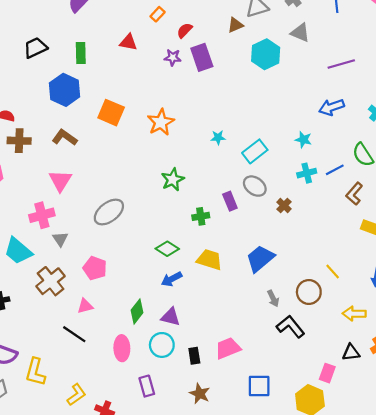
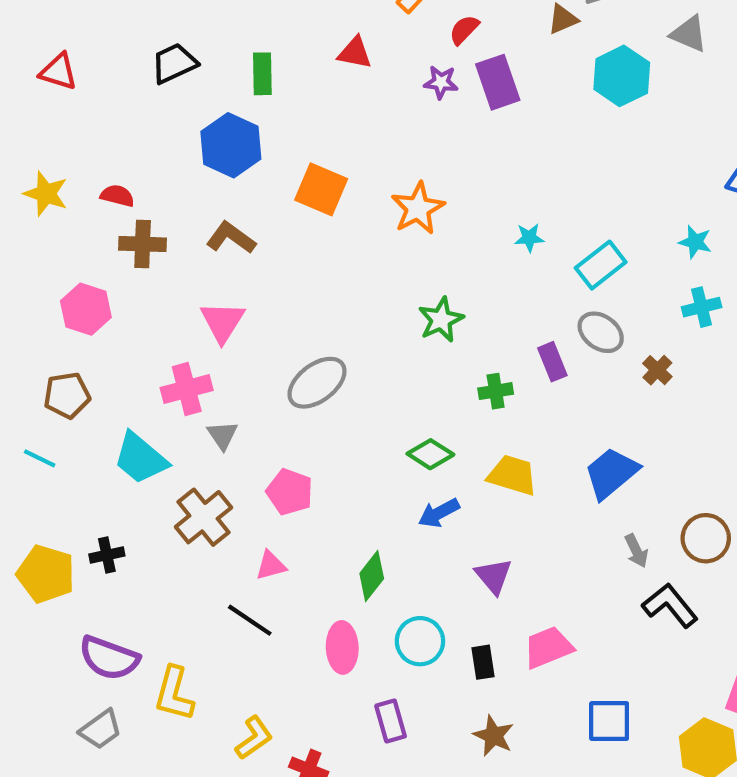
purple triangle: (171, 317) -> (494, 576), moved, turned 36

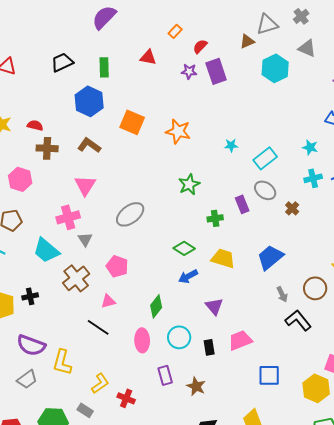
orange star: (418, 208) -> (178, 131), turned -30
brown star: (494, 736) -> (196, 386), moved

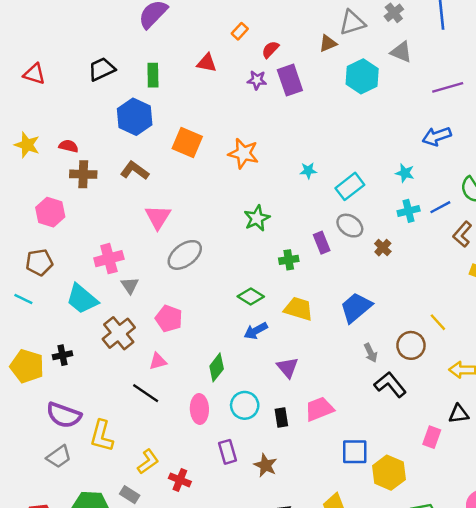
pink triangle: (85, 185) -> (158, 217), moved
yellow hexagon: (316, 388) -> (389, 473), moved

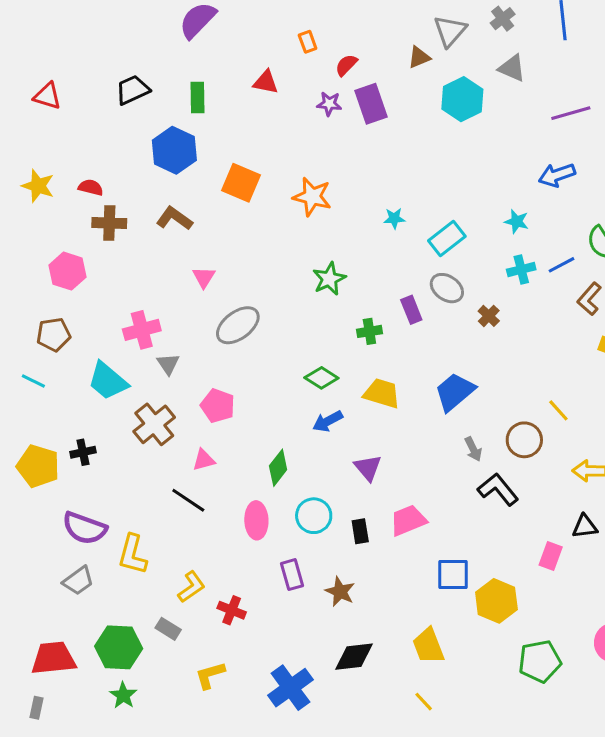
gray triangle: (352, 23) -> (450, 31), turned -32
orange rectangle: (240, 31) -> (308, 42), turned -63
pink triangle: (158, 217) -> (204, 277), size x0.7

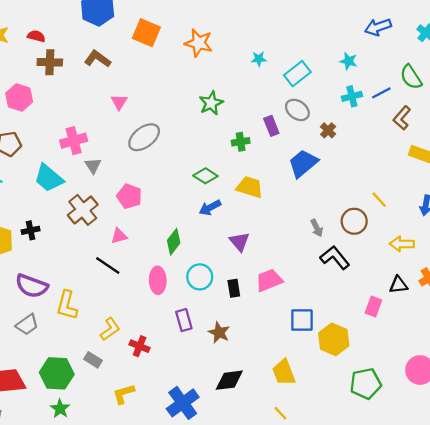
blue trapezoid: (455, 392) -> (303, 163), moved

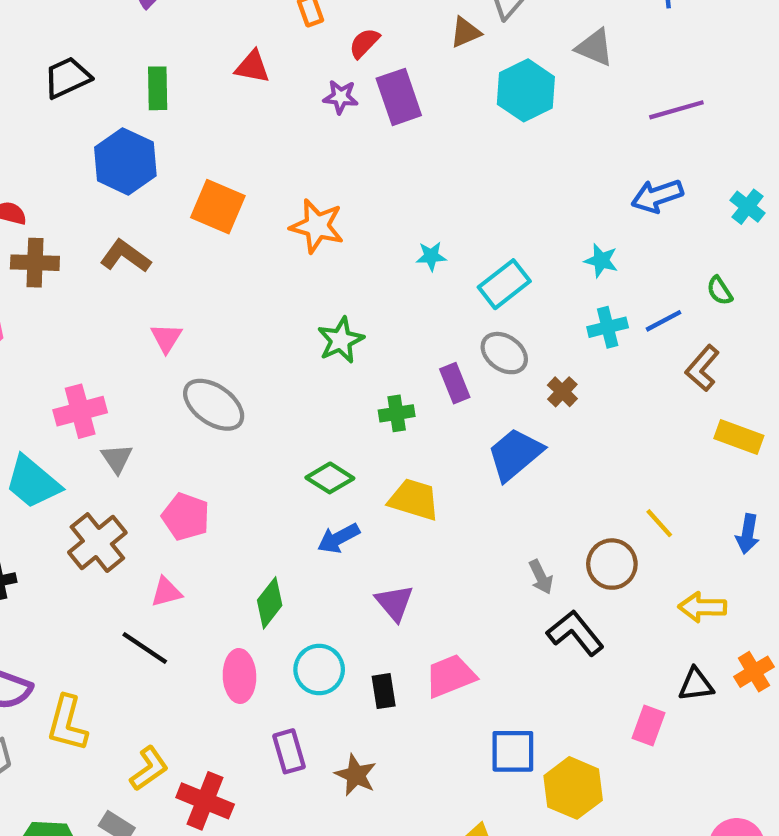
green semicircle: (411, 77) -> (720, 291), size x0.6
gray ellipse: (144, 137) -> (214, 405), turned 72
red cross: (140, 346) -> (205, 801), size x1.4

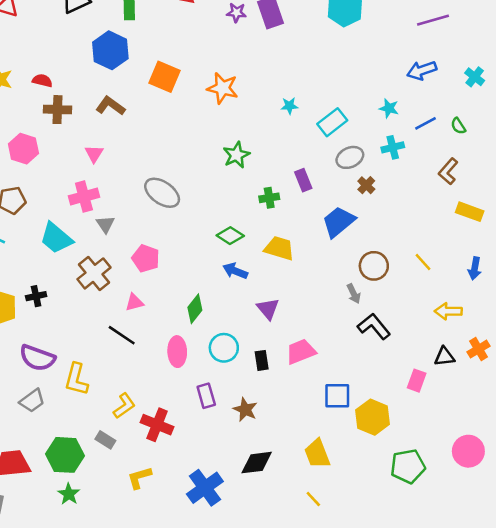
blue line: (664, 321) -> (426, 123), moved
pink triangle: (166, 338) -> (94, 154), moved
gray ellipse: (504, 353) -> (350, 157), moved, turned -60
blue arrow: (339, 538) -> (235, 271), turned 50
brown circle: (612, 564) -> (374, 266), moved

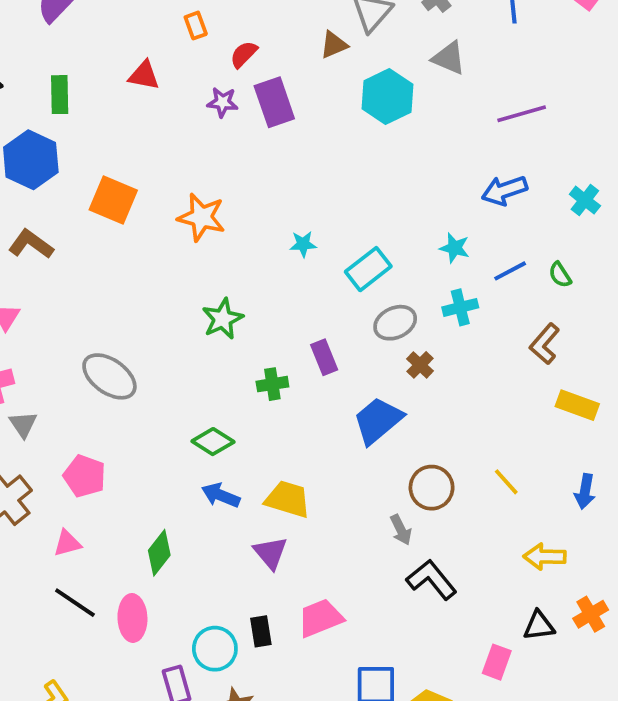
yellow trapezoid: (279, 248) -> (288, 499), moved
black line: (122, 335) -> (75, 603), moved
cyan circle: (224, 348) -> (215, 649), moved

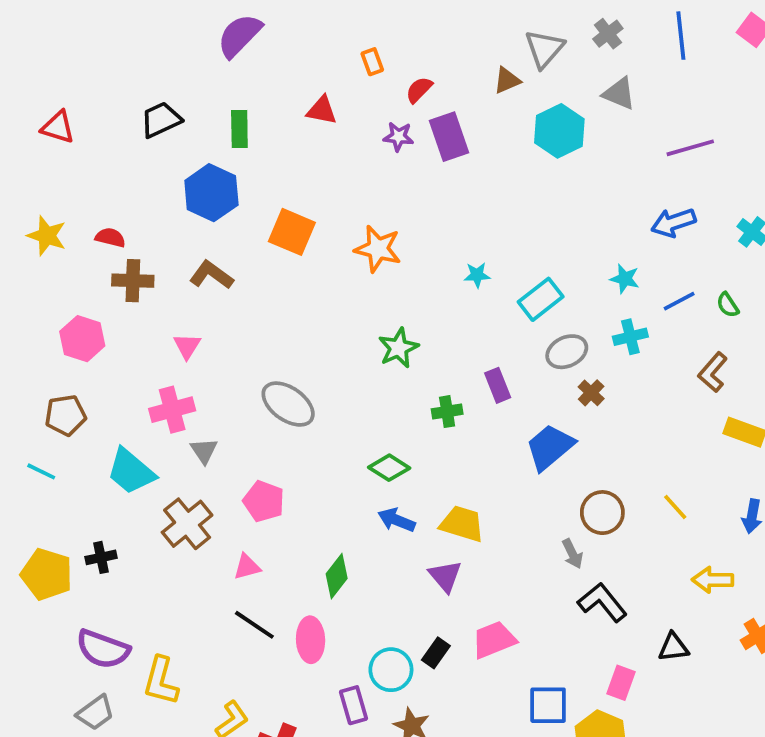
black triangle: (539, 626) -> (673, 647), moved
black rectangle: (261, 631) -> (436, 653), turned 44
pink rectangle: (497, 662) -> (621, 683), moved

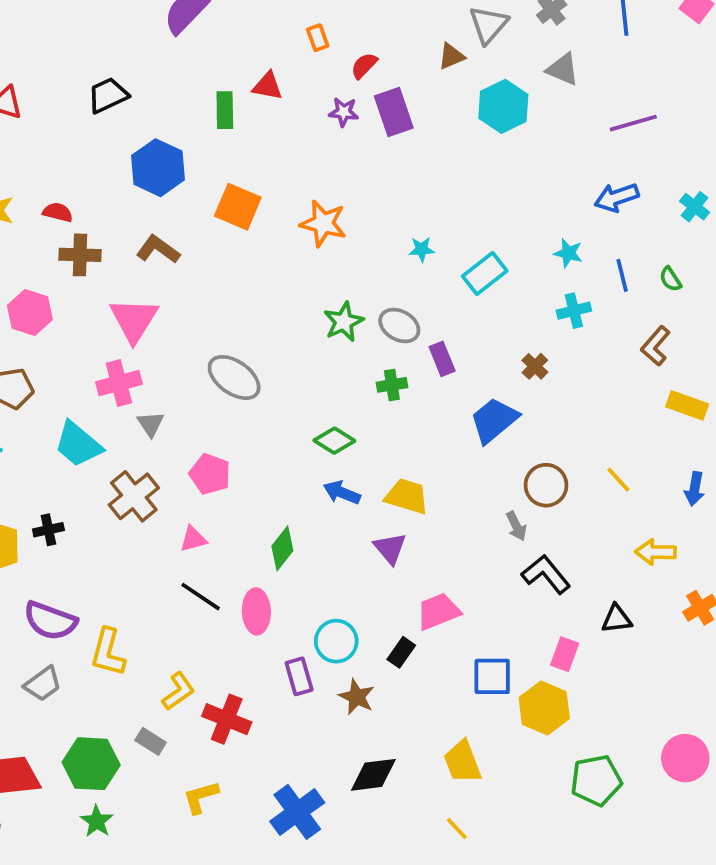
green rectangle: (239, 129) -> (225, 110), moved
blue line: (679, 301) -> (622, 275), turned -76
pink triangle: (187, 346) -> (134, 320), size x1.8
gray ellipse: (567, 352) -> (399, 325), moved, turned 54
black rectangle: (436, 653) -> (401, 652), moved

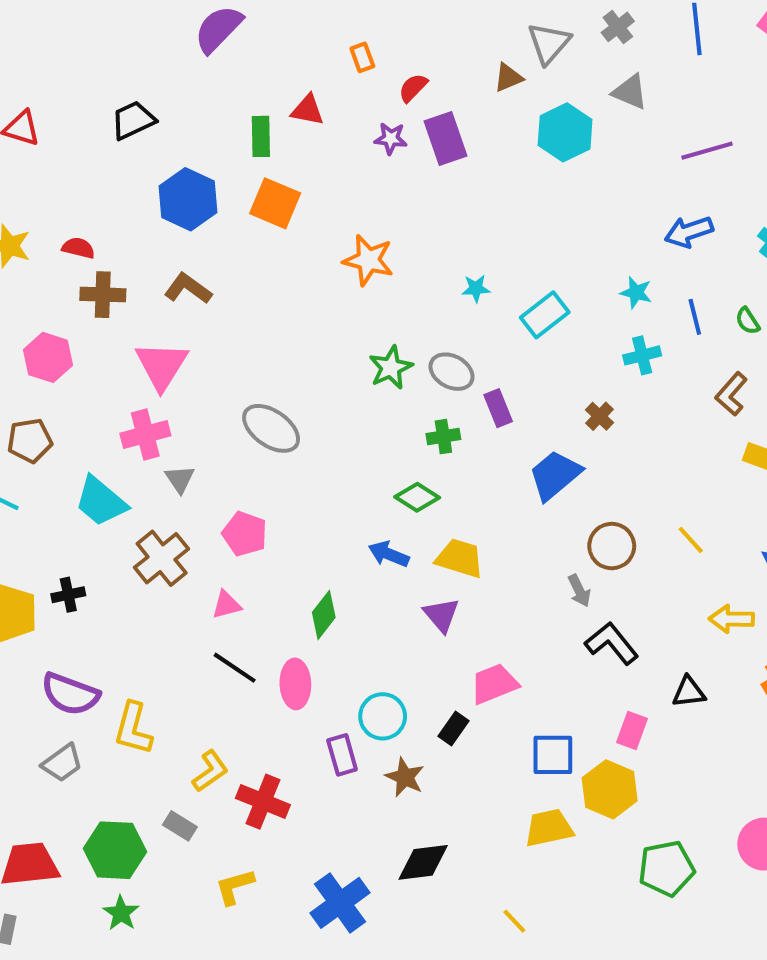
orange square: (238, 207) -> (275, 203), moved
green diamond: (334, 441) -> (417, 497), moved
yellow trapezoid: (462, 762) -> (549, 828), moved, turned 99

